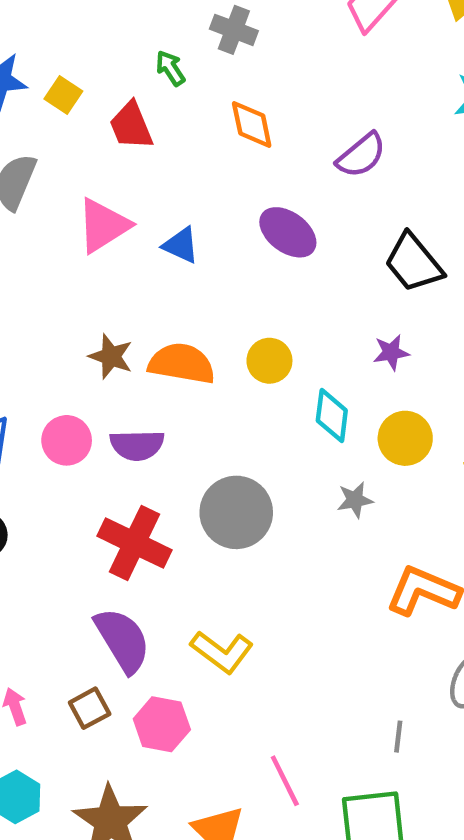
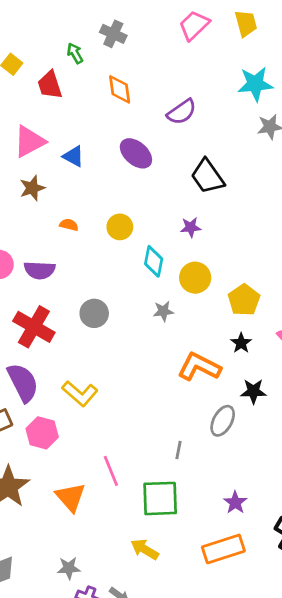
brown star: (111, 356) -> (32, 188), moved, turned 30
orange semicircle: (182, 363) -> (69, 225), size x0.5
gray circle: (236, 512) -> (94, 313), size x0.7

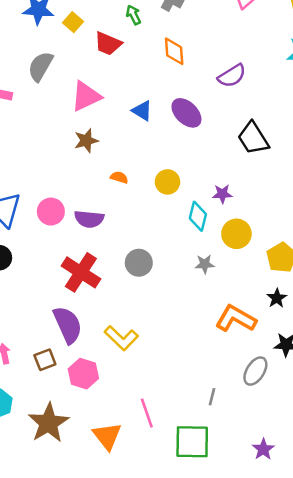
red trapezoid: (50, 85) -> (108, 44), turned -52
blue triangle: (73, 156) -> (142, 111), moved
purple star: (191, 227) -> (222, 194), moved

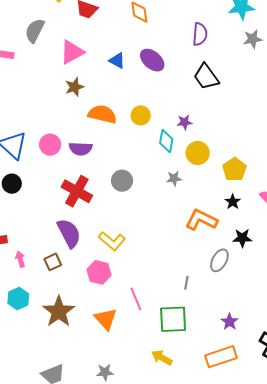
purple semicircle: (232, 76) -> (200, 34), moved, turned -50
orange semicircle: (119, 177) -> (102, 114), size x2.0
pink hexagon: (83, 374) -> (99, 272), moved

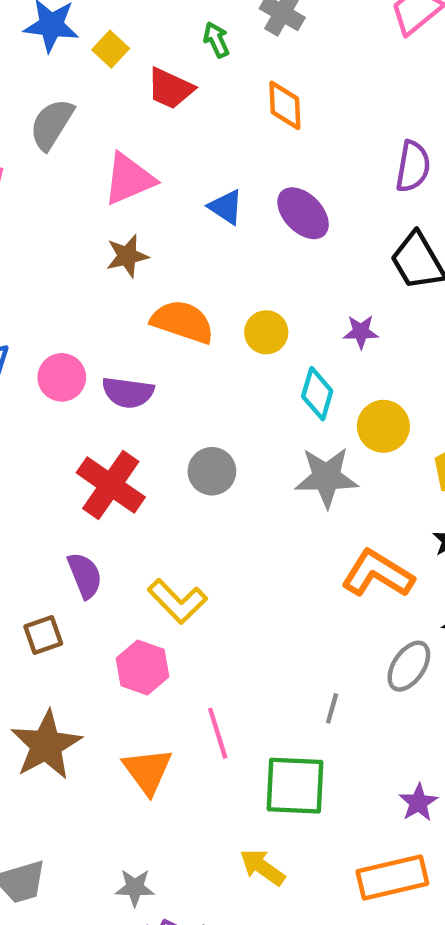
purple star: (185, 122) -> (361, 332), moved
gray star: (174, 178) -> (326, 477), size x1.8
purple semicircle: (69, 233) -> (85, 575), size x0.7

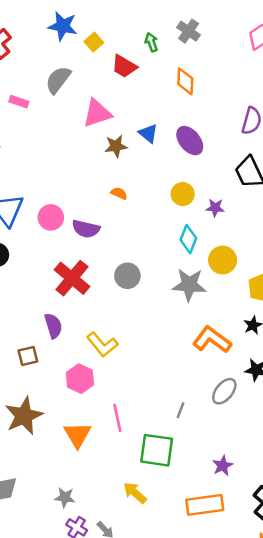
brown star: (127, 256) -> (116, 146), moved
orange semicircle: (183, 322) -> (119, 193), size x0.5
yellow circle: (266, 332) -> (183, 194), moved

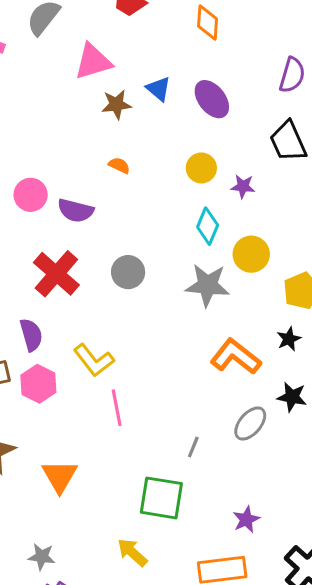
pink hexagon: (80, 379) -> (38, 384), moved
pink line: (117, 418) -> (117, 408), moved

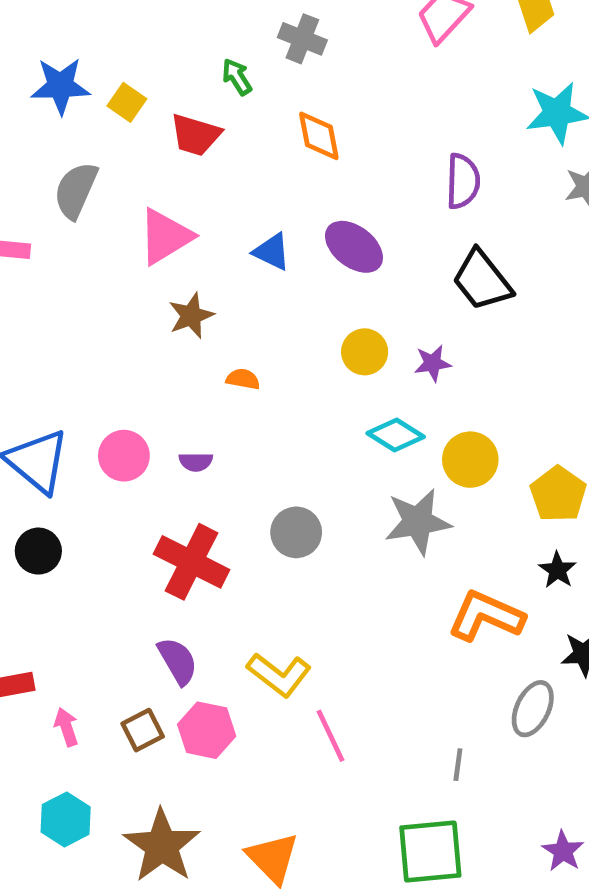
brown star: (116, 104) -> (191, 316), moved
purple semicircle: (76, 211) -> (196, 462), size x0.6
cyan diamond: (208, 226) -> (396, 435), turned -66

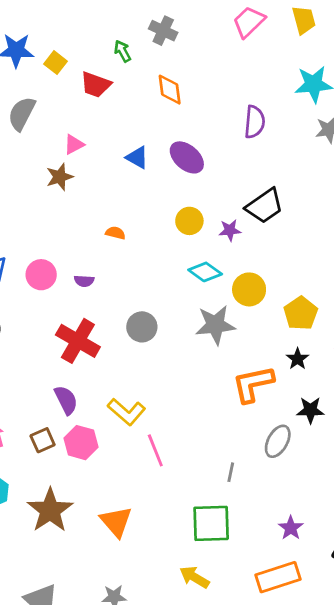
pink triangle: (165, 236) -> (74, 144), size x0.6
black trapezoid: (482, 280) -> (265, 206), moved, turned -90
brown star: (191, 316) -> (60, 177), moved
orange L-shape: (486, 616) -> (253, 384), turned -39

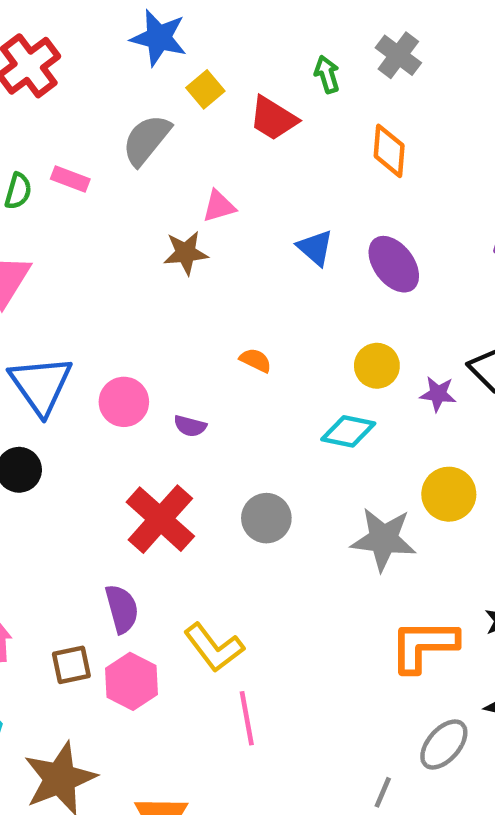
yellow square: (56, 63) -> (205, 89), moved
cyan diamond: (205, 272) -> (348, 431), moved, turned -36
gray line: (231, 472) -> (383, 792), moved

